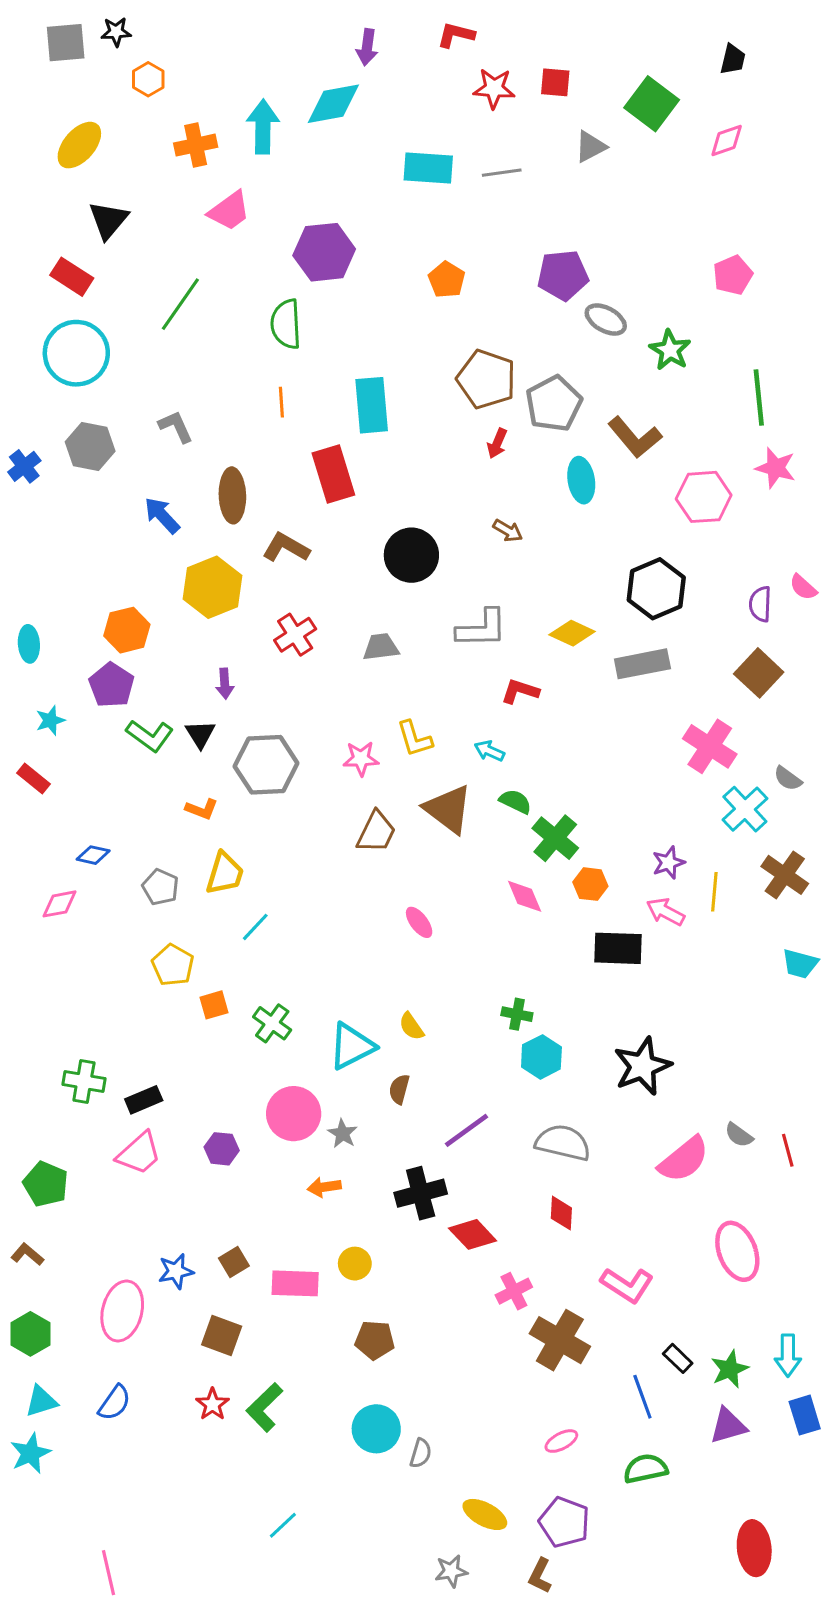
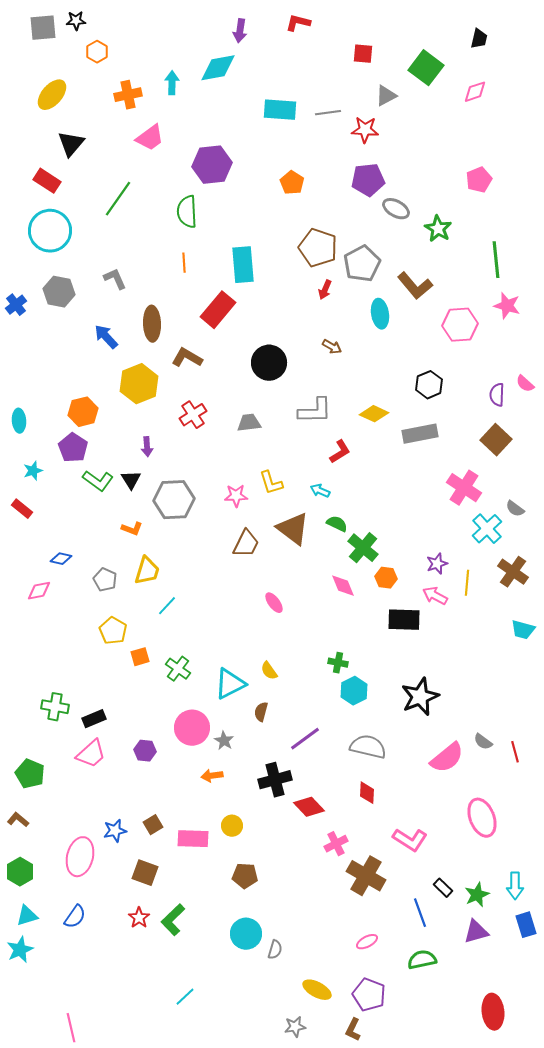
red star: (494, 88) -> (365, 130), moved
cyan arrow: (263, 127) -> (172, 83), size x0.7
red rectangle: (333, 474) -> (218, 310), turned 57
black hexagon: (656, 589) -> (429, 385), size x0.7
red L-shape: (520, 691) -> (340, 452), turned 130

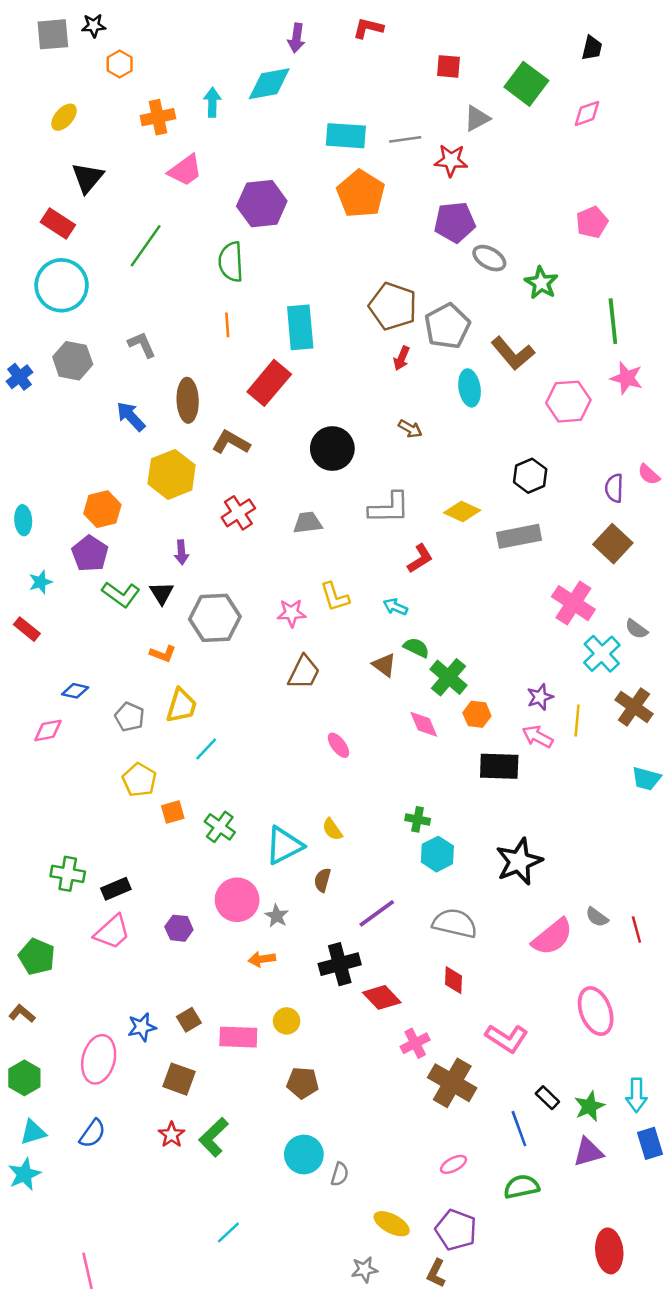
yellow ellipse: (52, 95) -> (64, 117), size x0.7
orange pentagon: (292, 183) -> (361, 194), moved, size x1.6
brown triangle: (293, 529) -> (384, 665), moved, size x0.6

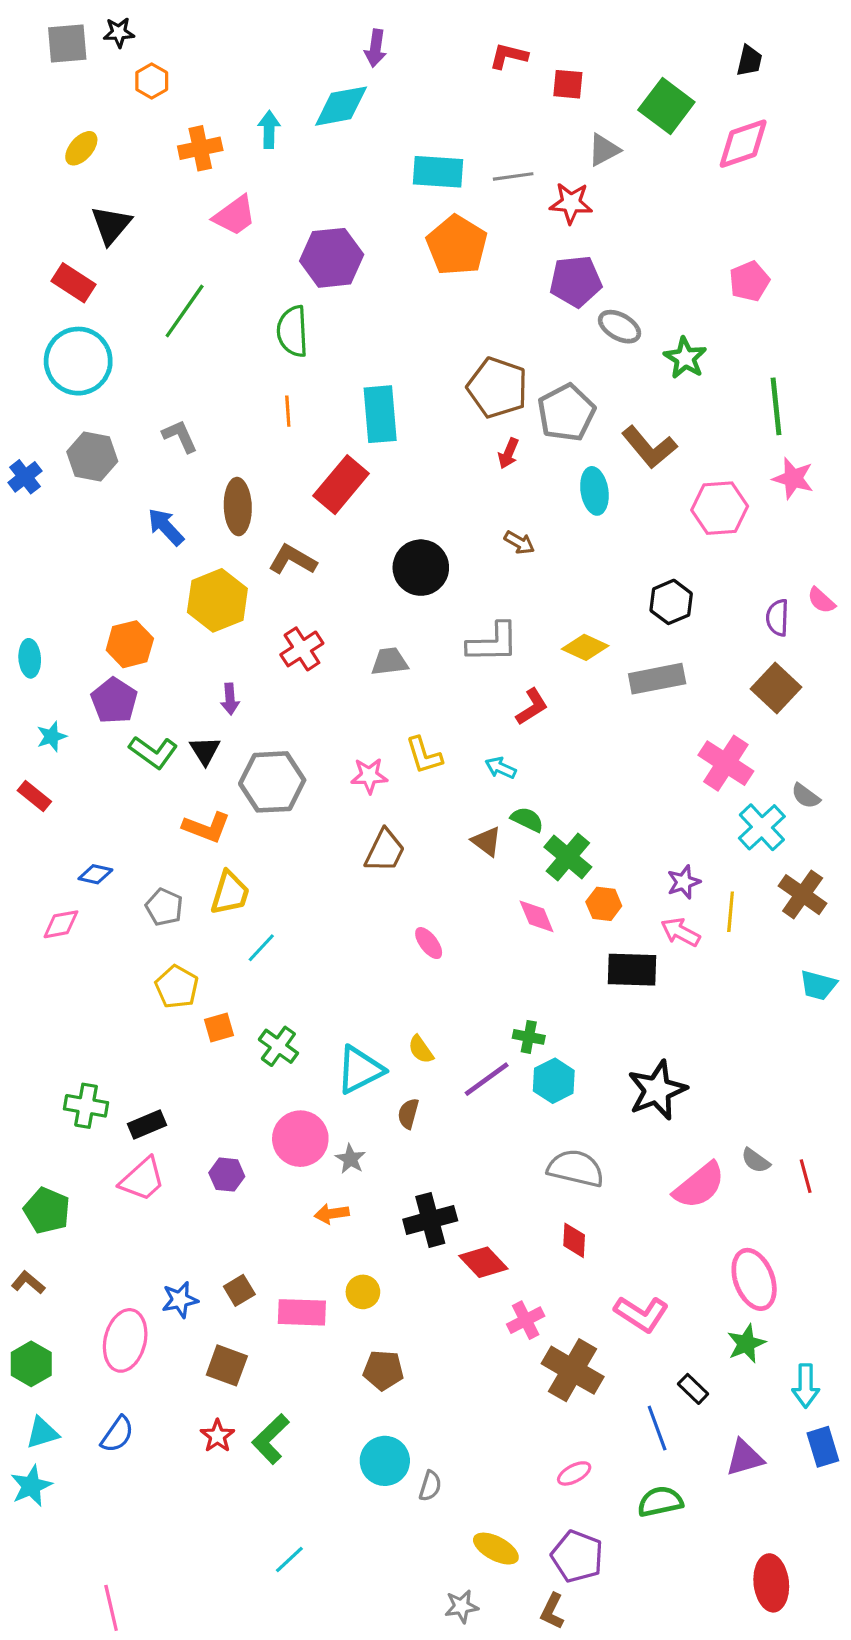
red L-shape: (368, 28) -> (508, 56), moved
pink diamond: (587, 113) -> (743, 144), size x1.5
orange L-shape: (163, 654) -> (206, 827), size x1.4
purple line: (377, 913) -> (487, 1079), moved
green star: (589, 1106) -> (746, 1344), moved

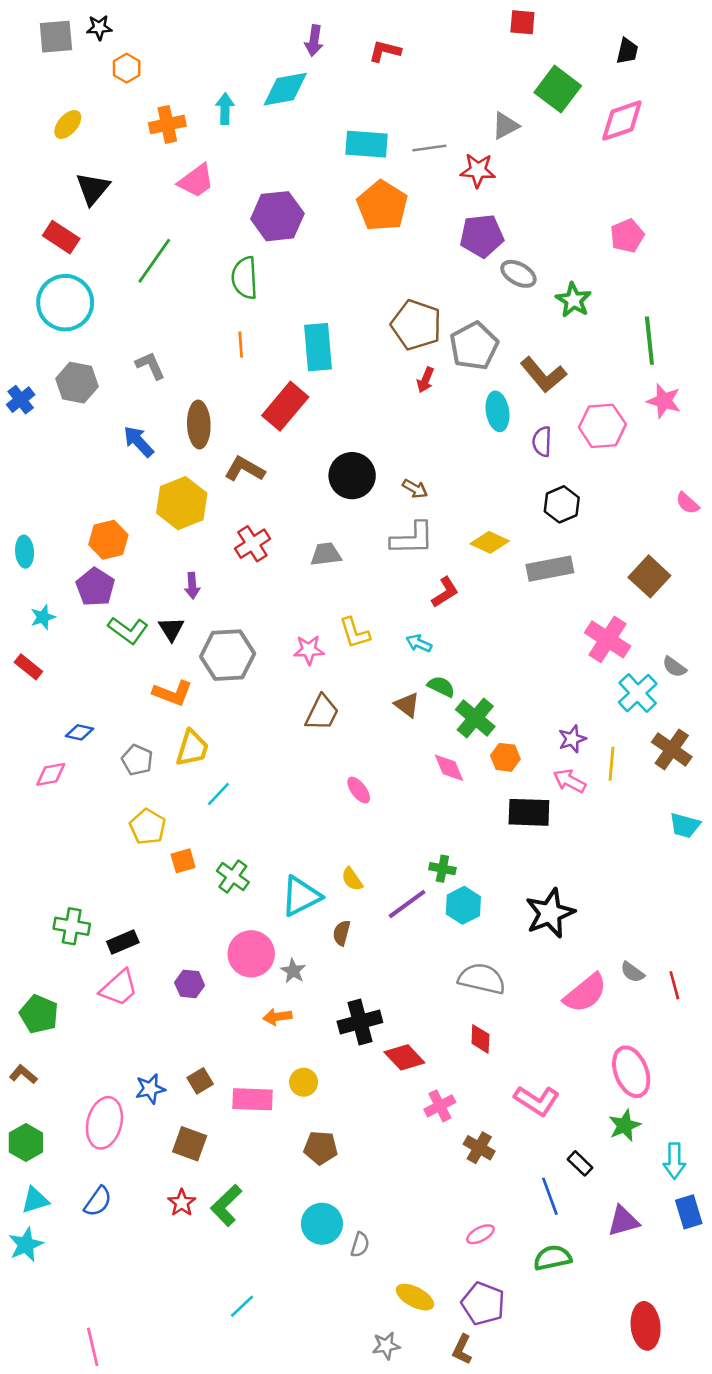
red L-shape: (508, 56) -> (385, 51), moved
red square: (568, 84) -> (522, 22), moved
brown arrow: (519, 543) -> (415, 489), moved
purple semicircle: (778, 618) -> (542, 442), moved
brown cross: (573, 1370) -> (479, 1148), size x0.6

